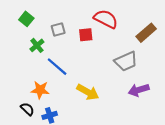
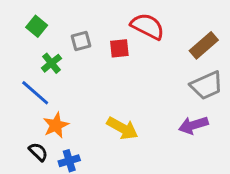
gray trapezoid: (126, 61) -> (207, 85), moved
blue line: (57, 67) -> (35, 93), moved
orange star: (40, 90) -> (56, 125), turned -30

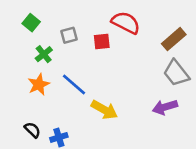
gray trapezoid: (207, 85) -> (176, 73), turned 76
blue line: (35, 93) -> (74, 84), moved
orange star: (56, 125) -> (39, 84), moved

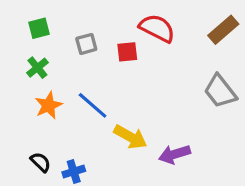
green square: (31, 23) -> (39, 28), turned 36
brown rectangle: (174, 39) -> (223, 30), moved
green cross: (44, 54) -> (37, 68), moved
purple arrow: (165, 107) -> (174, 154), moved

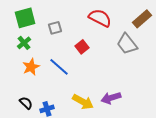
green square: (39, 28) -> (25, 18), size x1.5
red square: (127, 52) -> (82, 47), moved, turned -32
gray trapezoid: (220, 91) -> (127, 44), moved
yellow arrow: (130, 137) -> (83, 102), moved

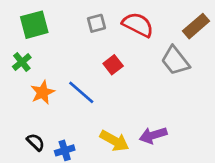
gray square: (55, 28) -> (96, 23), moved
green cross: (24, 43) -> (22, 62), moved

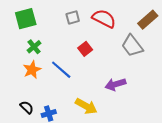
green cross: (22, 62) -> (34, 47), moved
purple arrow: (153, 135) -> (115, 84), moved

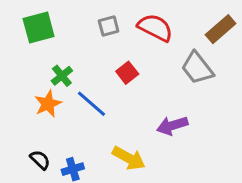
green cross: (34, 47) -> (62, 76), moved

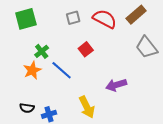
brown rectangle: (221, 29) -> (136, 15), moved
gray trapezoid: (197, 68) -> (147, 47), moved
yellow arrow: (129, 158) -> (87, 107), turned 35
black semicircle: (40, 160) -> (27, 108), turned 144

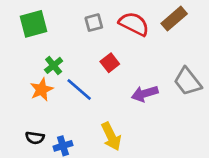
gray trapezoid: (147, 47) -> (188, 82), moved
purple arrow: (116, 85) -> (145, 94), moved

